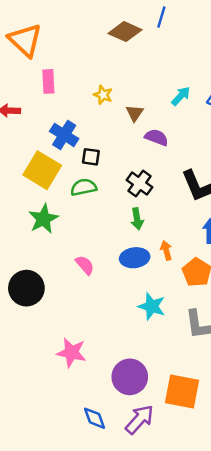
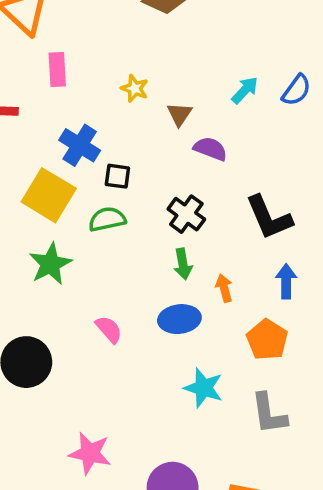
orange arrow: (166, 250) -> (224, 288), moved

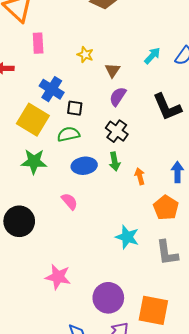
purple semicircle: (210, 149) -> (118, 97), moved, turned -78
black L-shape: (269, 218) -> (167, 107), moved
green star: (50, 264) -> (34, 162), turned 30
blue ellipse: (179, 319) -> (84, 166), moved

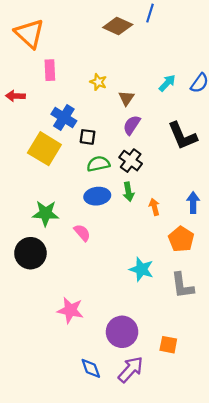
green semicircle: (68, 134) -> (98, 164), moved
green star: (34, 162) -> (46, 213), moved
orange square: (153, 310) -> (168, 345), size x0.6

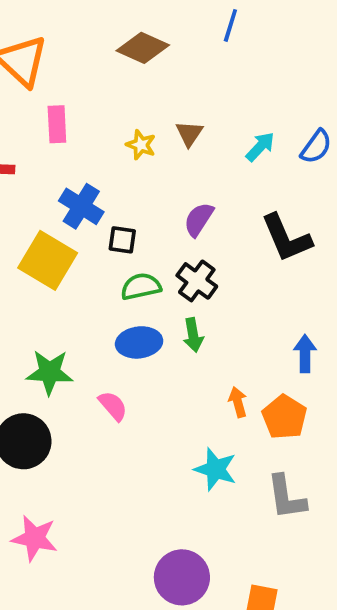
brown diamond: (118, 26) -> (143, 48), moved
brown triangle: (126, 98) -> (189, 134), moved
orange arrow: (154, 207) -> (238, 402), moved
pink star: (70, 310) -> (35, 538), moved

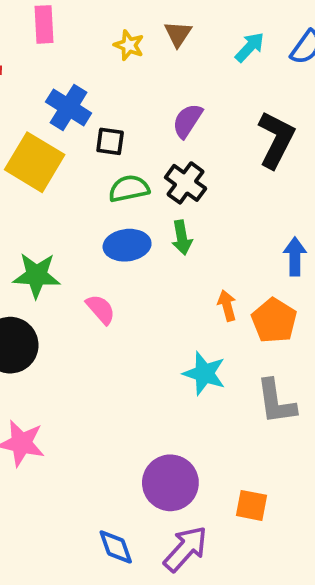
black L-shape: (286, 238) -> (276, 140), turned -130

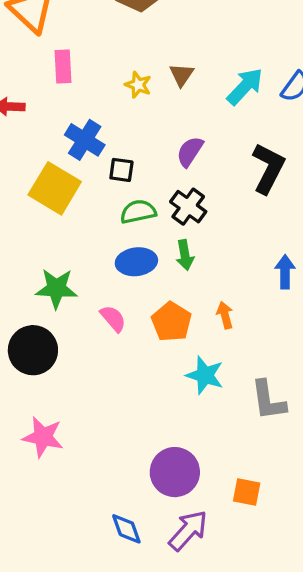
cyan arrow: (250, 47) -> (245, 86), size x1.4
orange pentagon: (274, 321) -> (171, 322), moved

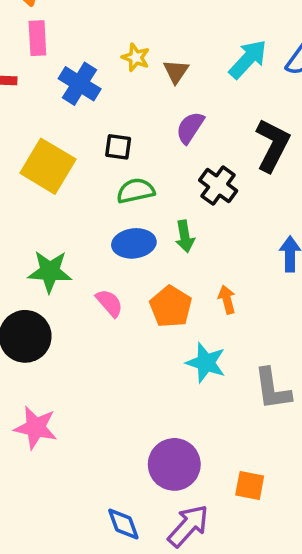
pink rectangle: (63, 66) -> (37, 38), moved
brown triangle: (182, 75) -> (176, 71), moved
blue cross: (85, 140) -> (80, 84), moved
black cross: (188, 207) -> (218, 186), moved

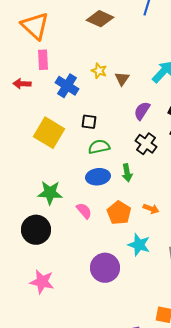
purple semicircle: (190, 128) -> (142, 111), moved
orange arrow: (227, 300) -> (151, 209), turned 126
purple circle: (174, 464) -> (105, 268), moved

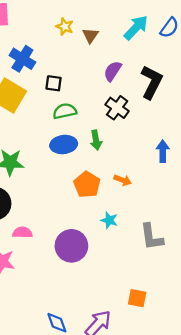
blue cross: (67, 86) -> (22, 59), moved
pink semicircle: (84, 211) -> (22, 232), moved, turned -48
cyan star: (139, 245) -> (109, 220), size x0.7

